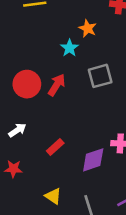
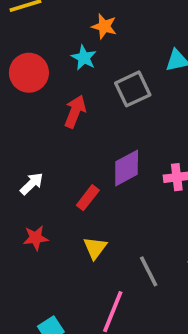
red circle: (27, 84) -> (29, 73), moved
purple diamond: (93, 160) -> (127, 168), moved
yellow triangle: (53, 196) -> (95, 248), moved, turned 42

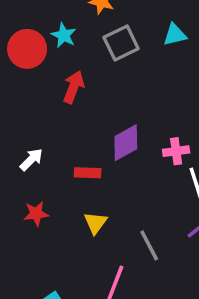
cyan star: (84, 58) -> (64, 35), moved
gray square: (133, 89) -> (121, 43), moved
red rectangle: (88, 198) -> (88, 173), turned 55

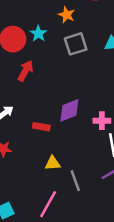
red arrow: (74, 87) -> (26, 71), moved
yellow triangle: (95, 223) -> (53, 163), moved, turned 42

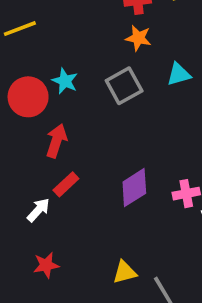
orange star: (67, 15) -> (138, 38), moved
red rectangle: (41, 127) -> (66, 184), moved, turned -42

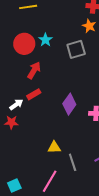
purple diamond: (134, 188) -> (69, 104), turned -35
red star: (46, 265) -> (11, 122), moved

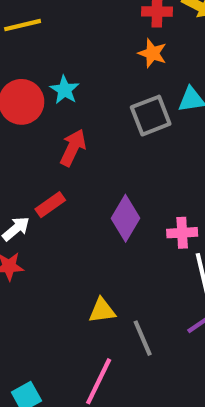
gray square: (76, 49) -> (151, 116), moved
red arrow: (34, 70) -> (73, 148), moved

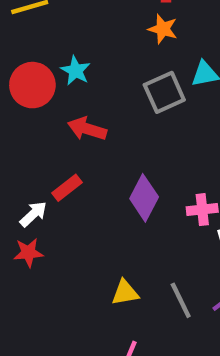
red arrow: (73, 148) -> (87, 129), turned -96
gray line: (143, 338) -> (181, 300), moved

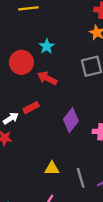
red circle: (32, 85) -> (21, 62), moved

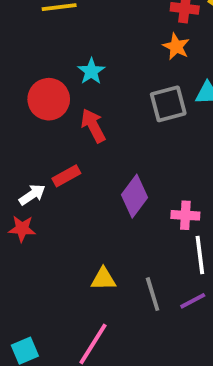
red arrow: (47, 78) -> (93, 126), turned 36

